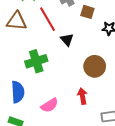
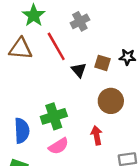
brown square: (87, 12) -> (102, 63), moved
green cross: (36, 61) -> (54, 116), moved

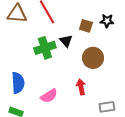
black triangle: (79, 70) -> (66, 41), moved
green cross: (54, 116) -> (45, 48), moved

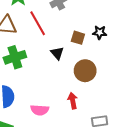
green cross: (45, 48) -> (15, 57), moved
pink semicircle: (49, 96) -> (40, 110), turned 36

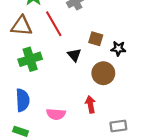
black star: (100, 32) -> (118, 48), moved

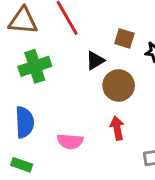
black triangle: (74, 55) -> (95, 60), turned 40
brown circle: (103, 73) -> (119, 85), moved

